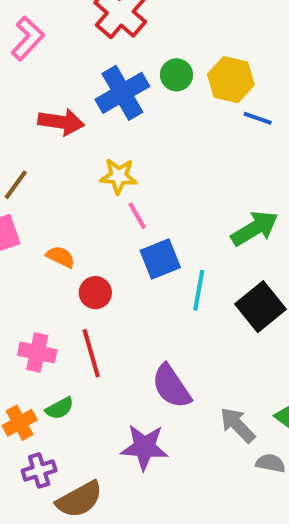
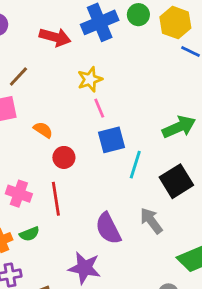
yellow star: (119, 176) -> (90, 79), turned -30
gray arrow: (238, 425) -> (151, 221), moved

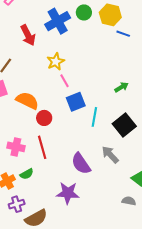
red arrow: (55, 37) -> (28, 35), turned 55
green arrow: (179, 127) -> (122, 87), size x0.6
orange semicircle: (43, 130) -> (27, 101), size x1.6

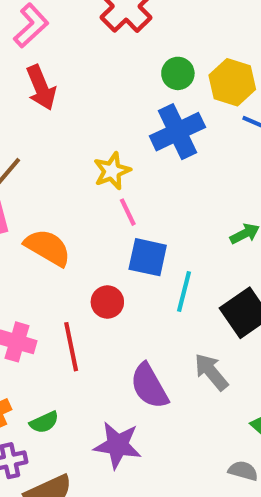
blue cross: (58, 21) -> (177, 132), moved
red arrow: (28, 35) -> (41, 88), moved
blue square: (76, 102) -> (148, 257), turned 30
red circle: (44, 118) -> (107, 302), moved
green semicircle: (27, 174) -> (44, 422), moved

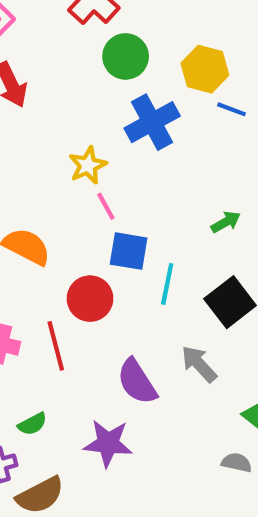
green circle: (178, 73) -> (126, 56), moved, size x1.4
red circle: (107, 302) -> (90, 299), size x1.4

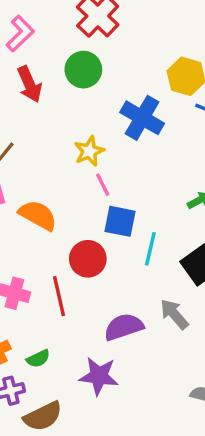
green circle: (126, 56) -> (83, 70), moved
blue cross: (152, 122) -> (142, 118), turned -33
purple semicircle: (137, 382) -> (124, 327), turned 102

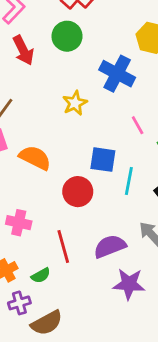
pink line: (103, 185) -> (138, 125), moved
red line: (59, 296) -> (63, 247), moved
purple star: (99, 376) -> (129, 284), moved

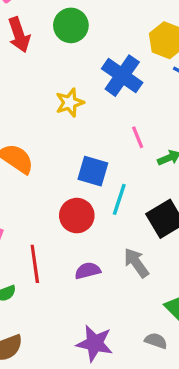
red circle: (78, 192) -> (77, 216), moved
purple semicircle: (110, 246) -> (88, 271), size x0.7
purple star: (129, 284) -> (95, 343), moved

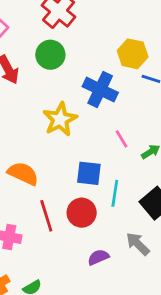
yellow star: (70, 103) -> (60, 119), size x1.4
red line: (35, 264) -> (46, 216), moved

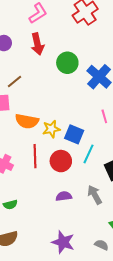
green circle: (50, 55) -> (67, 63), moved
yellow star: (60, 119) -> (51, 129), moved, size x0.7
orange semicircle: (23, 173) -> (27, 121), turned 150

